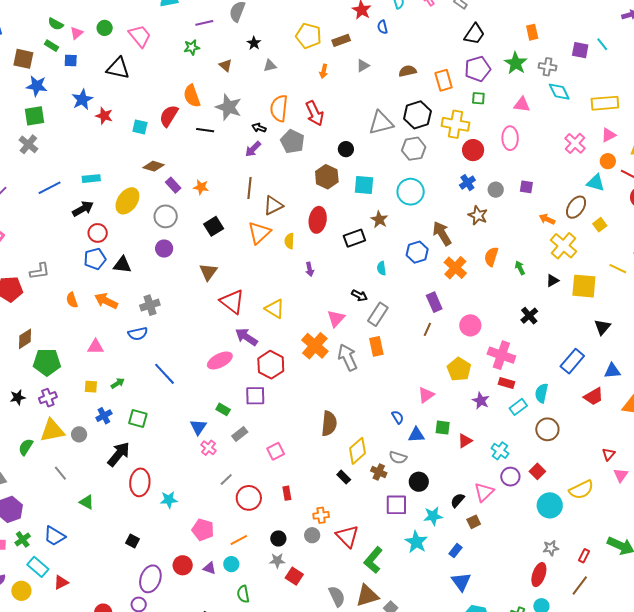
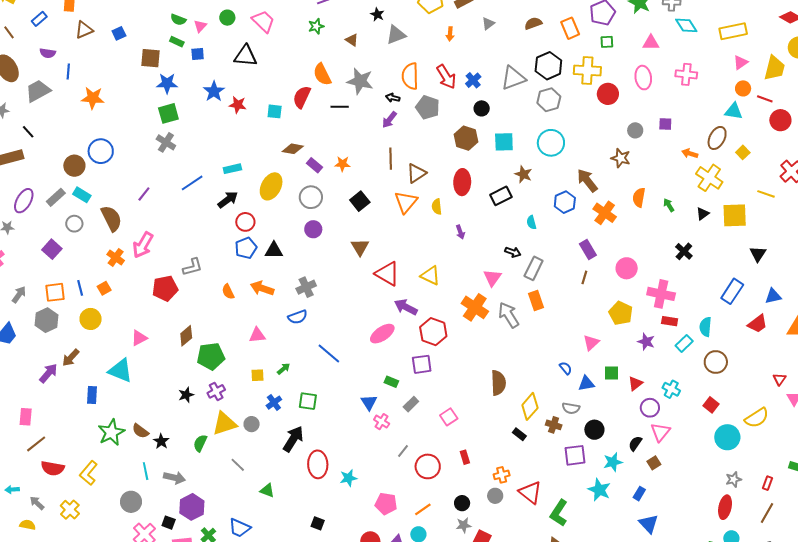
gray triangle: (270, 66) -> (396, 35), size x1.5
pink cross: (575, 143) -> (686, 74), moved, turned -30
blue cross: (467, 183) -> (473, 80), moved
purple circle: (510, 477) -> (650, 408), moved

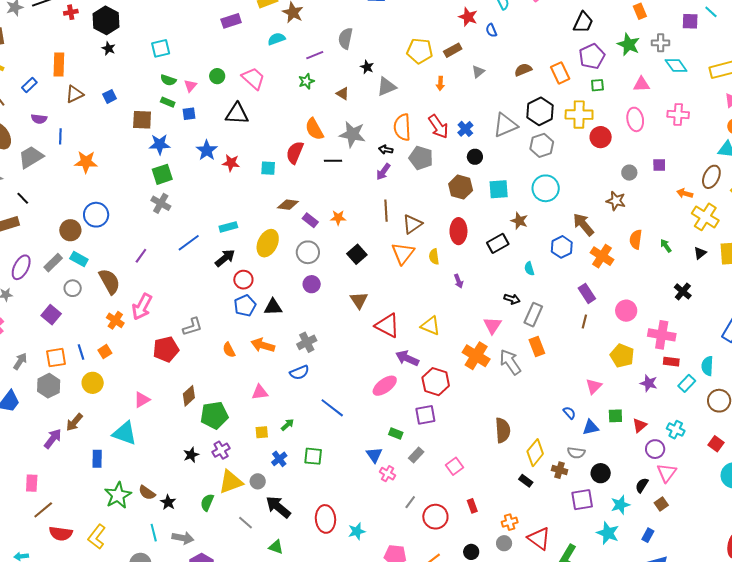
black arrow: (293, 439) -> (278, 507), moved, turned -80

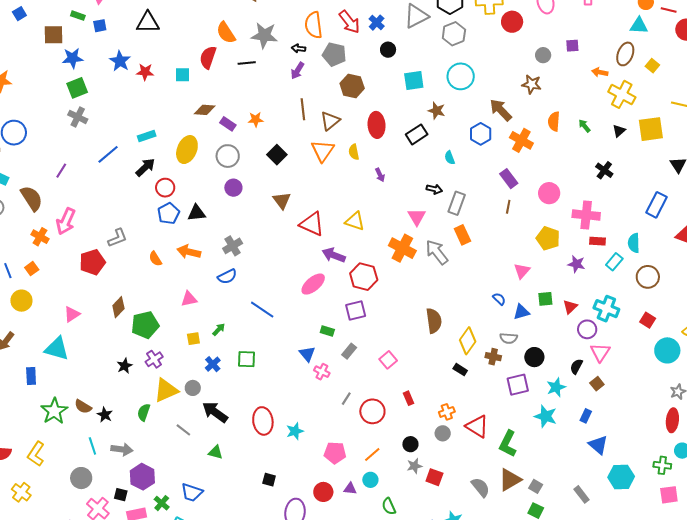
brown hexagon: (461, 187) -> (352, 86), moved
cyan cross: (676, 430) -> (606, 309), size x1.4

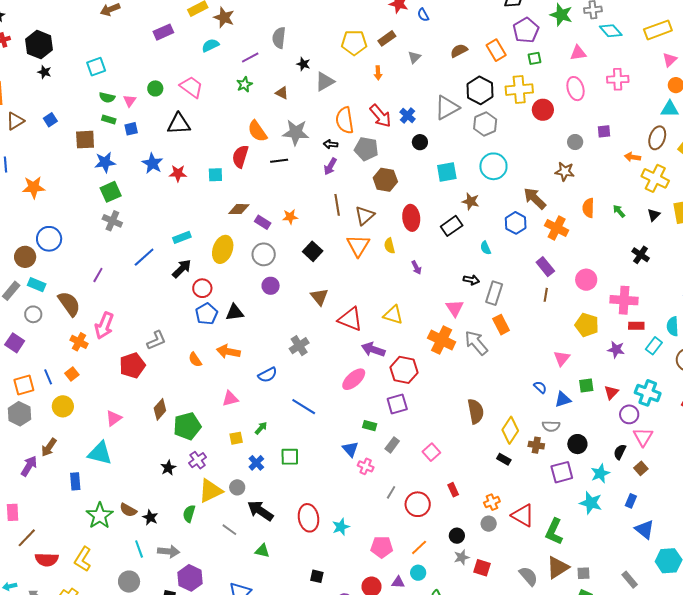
gray cross: (233, 246) -> (299, 346), moved
gray square: (536, 486) -> (583, 573), turned -32

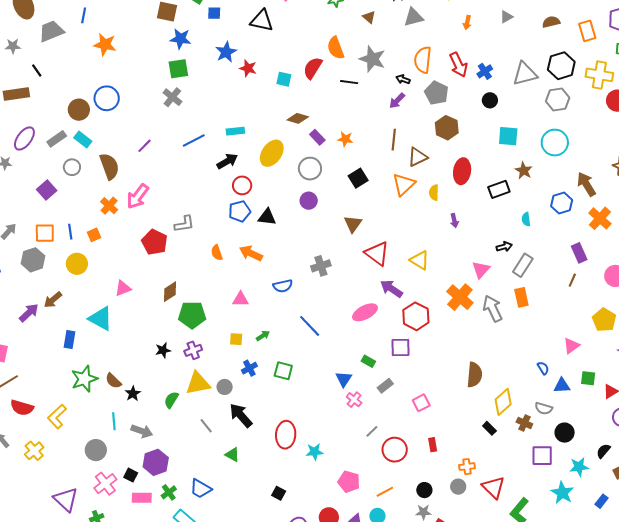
black arrow: (471, 280) -> (504, 247), turned -42
red pentagon: (132, 365) -> (155, 242), turned 30

